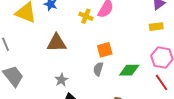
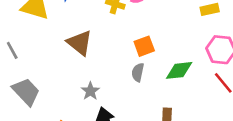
brown triangle: (57, 43) -> (80, 43), turned 45

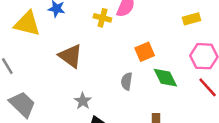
orange square: (144, 46) -> (145, 52), moved
green diamond: (179, 70) -> (165, 78), turned 72

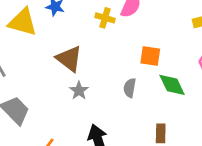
orange square: (145, 52) -> (150, 56), turned 30
gray star: (83, 101) -> (79, 91), moved

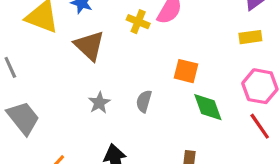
brown triangle: (69, 59) -> (89, 46), moved
gray semicircle: (130, 88) -> (144, 101), moved

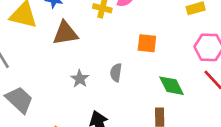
brown triangle: (89, 46) -> (65, 33), turned -44
green diamond: (208, 107) -> (172, 86), moved

